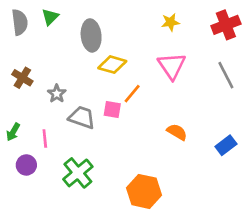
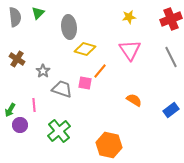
green arrow: (13, 132) -> (10, 110), moved

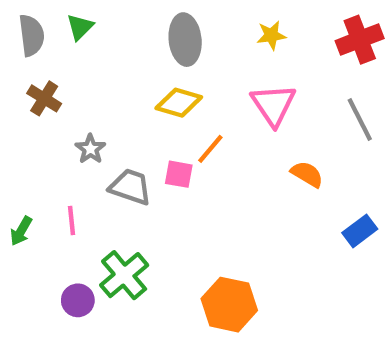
gray ellipse: (69, 27) -> (185, 40), moved
brown cross: (17, 59) -> (44, 98), moved
orange semicircle: (134, 100) -> (307, 174), moved
purple circle: (20, 125) -> (78, 300), moved

